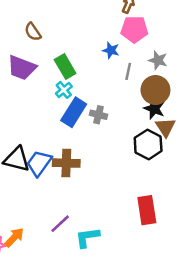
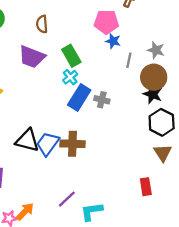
pink pentagon: (134, 29) -> (106, 22), moved
brown semicircle: (33, 32) -> (42, 24), turned 30
brown triangle: (165, 127) -> (163, 153), moved
black hexagon: (148, 144) -> (162, 122), moved
red rectangle: (147, 210) -> (146, 187), size x0.7

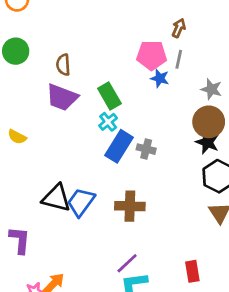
brown semicircle: (42, 24) -> (63, 65), moved
gray line: (129, 60) -> (179, 59), moved
brown cross: (72, 144) -> (130, 206), moved
red rectangle: (146, 187) -> (192, 271), moved
purple line: (67, 199) -> (127, 263), moved

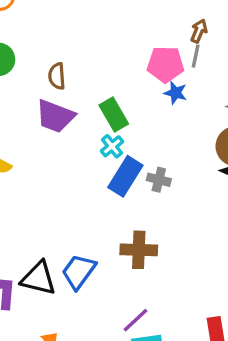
gray line: (179, 59) -> (196, 56), moved
black triangle: (56, 198) -> (39, 278), moved
blue trapezoid: (81, 202) -> (79, 272), moved

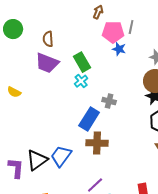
brown arrow: (199, 31) -> (98, 12), moved
blue rectangle: (125, 176) -> (89, 119), moved
black triangle: (39, 278) -> (37, 160), turned -50

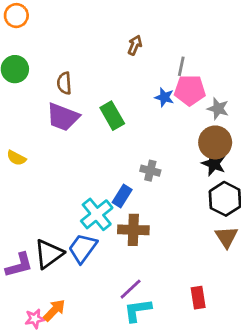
pink pentagon: (113, 32) -> (190, 90), moved
cyan cross: (81, 81) -> (97, 214), moved, size x1.6
blue rectangle: (89, 119) -> (122, 196), size x0.7
purple L-shape: (16, 168) -> (19, 265), turned 70

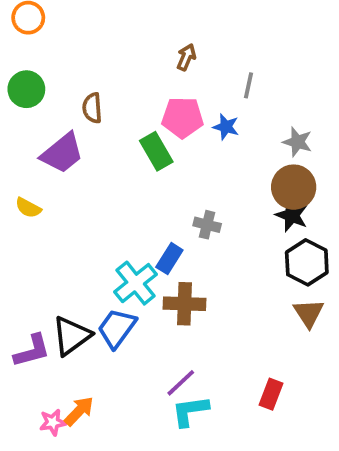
pink pentagon: (190, 90) -> (183, 117), moved
purple trapezoid: (63, 117) -> (62, 153), moved, turned -60
red rectangle: (198, 298) -> (271, 394), turned 30

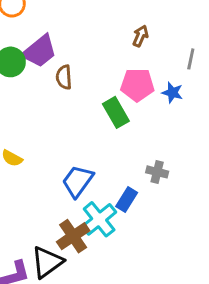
purple trapezoid: (62, 153) -> (39, 51), moved
brown cross: (184, 304) -> (73, 236), moved, turned -36
blue trapezoid: (117, 328) -> (78, 181), moved

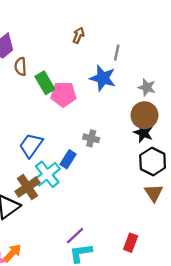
pink pentagon: (137, 85) -> (63, 94), moved
blue star: (172, 93) -> (103, 78), size x1.6
green rectangle: (116, 112) -> (45, 83), moved

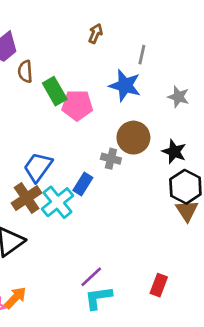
brown circle: (144, 115) -> (133, 138), moved
brown cross: (27, 187) -> (27, 198), moved
brown triangle: (154, 193) -> (187, 211), moved

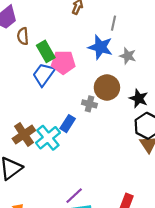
gray star: (178, 97) -> (128, 56), moved
blue trapezoid: (38, 167) -> (44, 74), moved

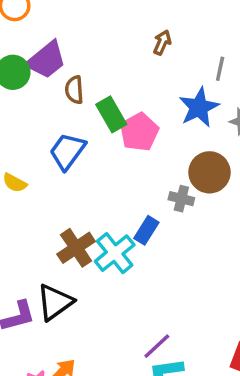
blue star: (100, 47) -> (199, 107), turned 30
pink pentagon: (63, 62) -> (139, 132), turned -30
blue trapezoid: (44, 74) -> (67, 151), moved

